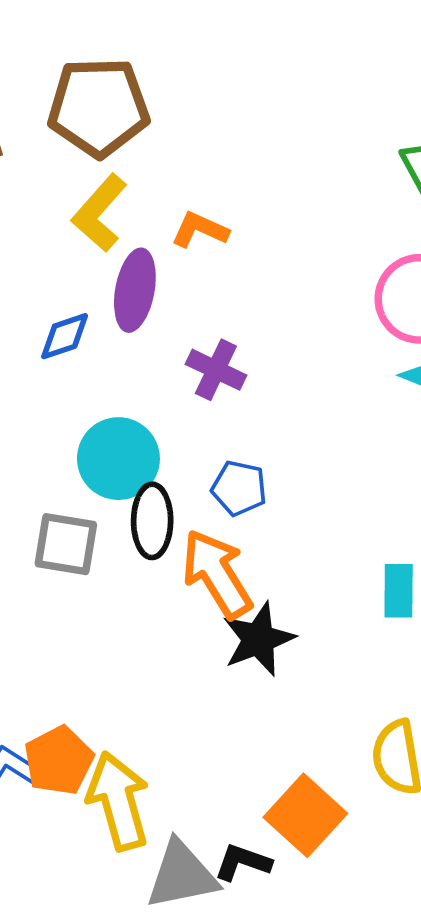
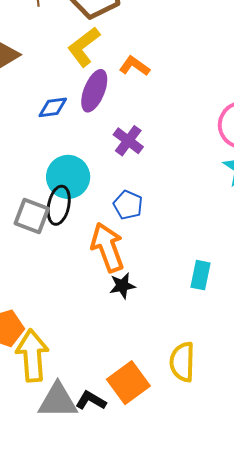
black ellipse: (152, 521) -> (59, 205), moved
black star: (259, 639) -> (122, 286), size x0.7

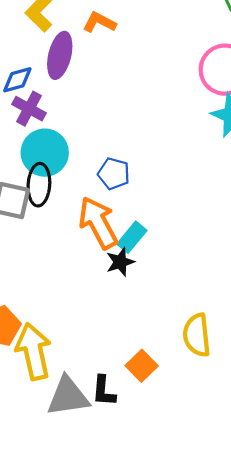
purple cross: (128, 141) -> (29, 109), moved
cyan rectangle: (200, 275) -> (132, 237), moved, turned 36
orange square: (128, 383) -> (142, 366), size x0.7
black L-shape: (91, 401) -> (104, 391), turned -108

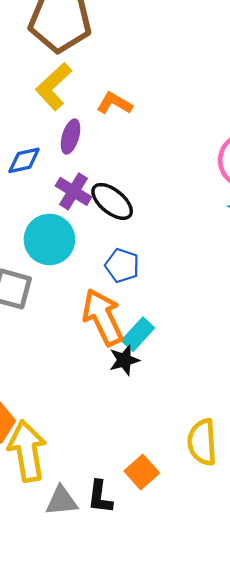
purple ellipse: (60, 55) -> (71, 137), size x0.7
purple cross: (29, 109) -> (73, 191), moved
black ellipse: (39, 185) -> (112, 201), moved, turned -57
gray triangle: (68, 396) -> (62, 501), size x0.7

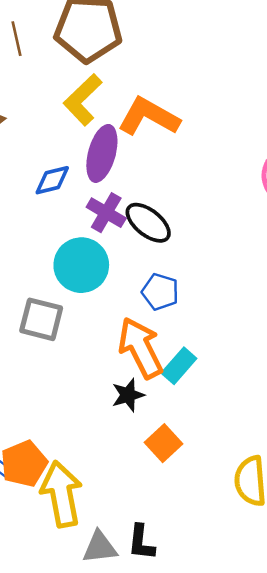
orange L-shape: (115, 103) -> (149, 117), size x1.6
purple ellipse: (71, 137) -> (102, 153), size x1.5
black star: (124, 360) -> (128, 395), moved
orange square: (142, 472) -> (164, 443), moved

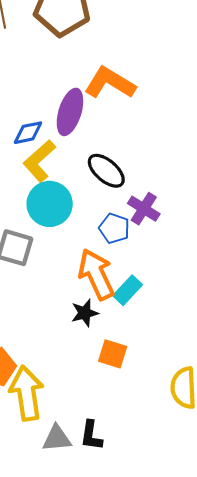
yellow L-shape: (83, 100) -> (39, 161), moved
purple cross: (106, 213) -> (144, 209), moved
orange square: (164, 443) -> (113, 354), turned -32

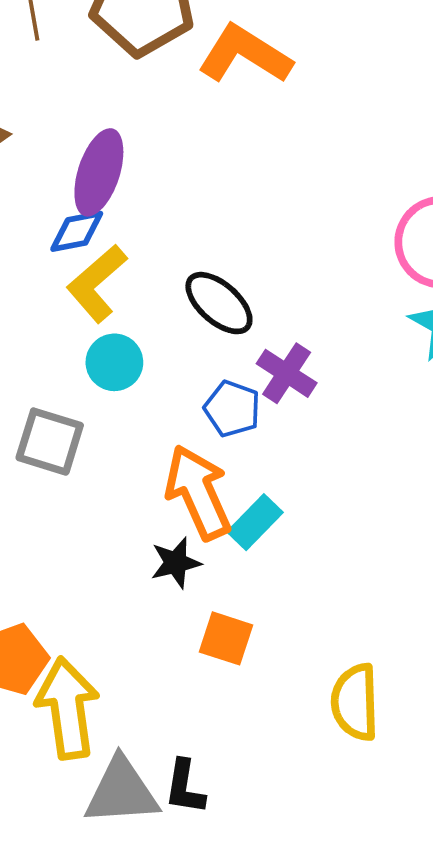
orange L-shape: (110, 83) -> (245, 55), moved
purple ellipse: (70, 112) -> (99, 172), moved
cyan circle: (50, 204) -> (114, 362), size x0.7
gray triangle: (57, 438) -> (121, 792), size x1.4

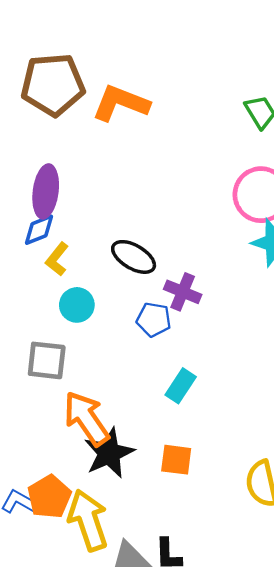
yellow L-shape: (97, 283) -> (57, 259), size x0.7
orange arrow: (198, 492) -> (86, 419), moved
black star: (176, 563) -> (109, 453), moved, size x1.6

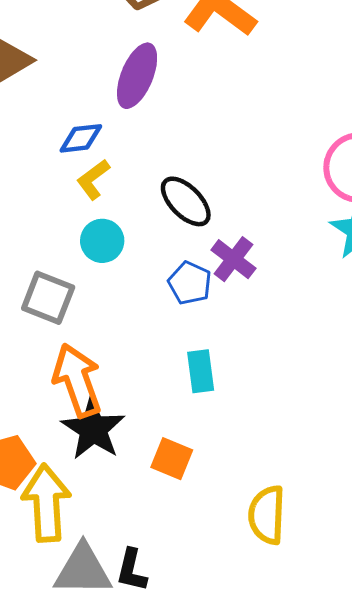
purple ellipse: (46, 191) -> (137, 76), moved
cyan rectangle: (181, 386) -> (201, 371), turned -56
black star: (109, 453) -> (93, 429), turned -30

